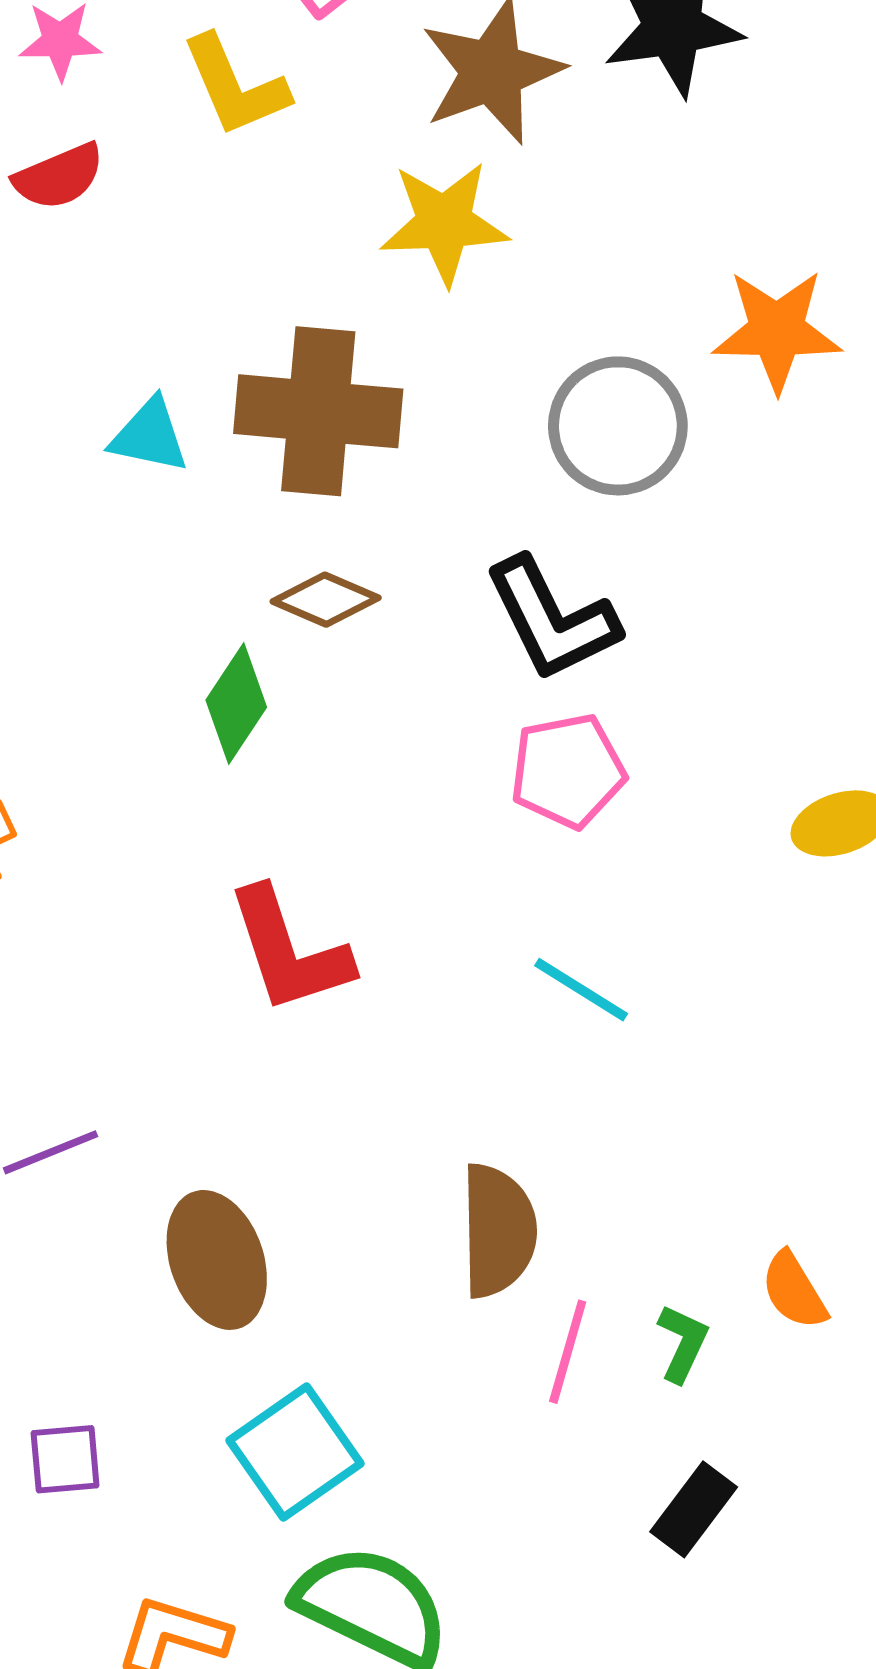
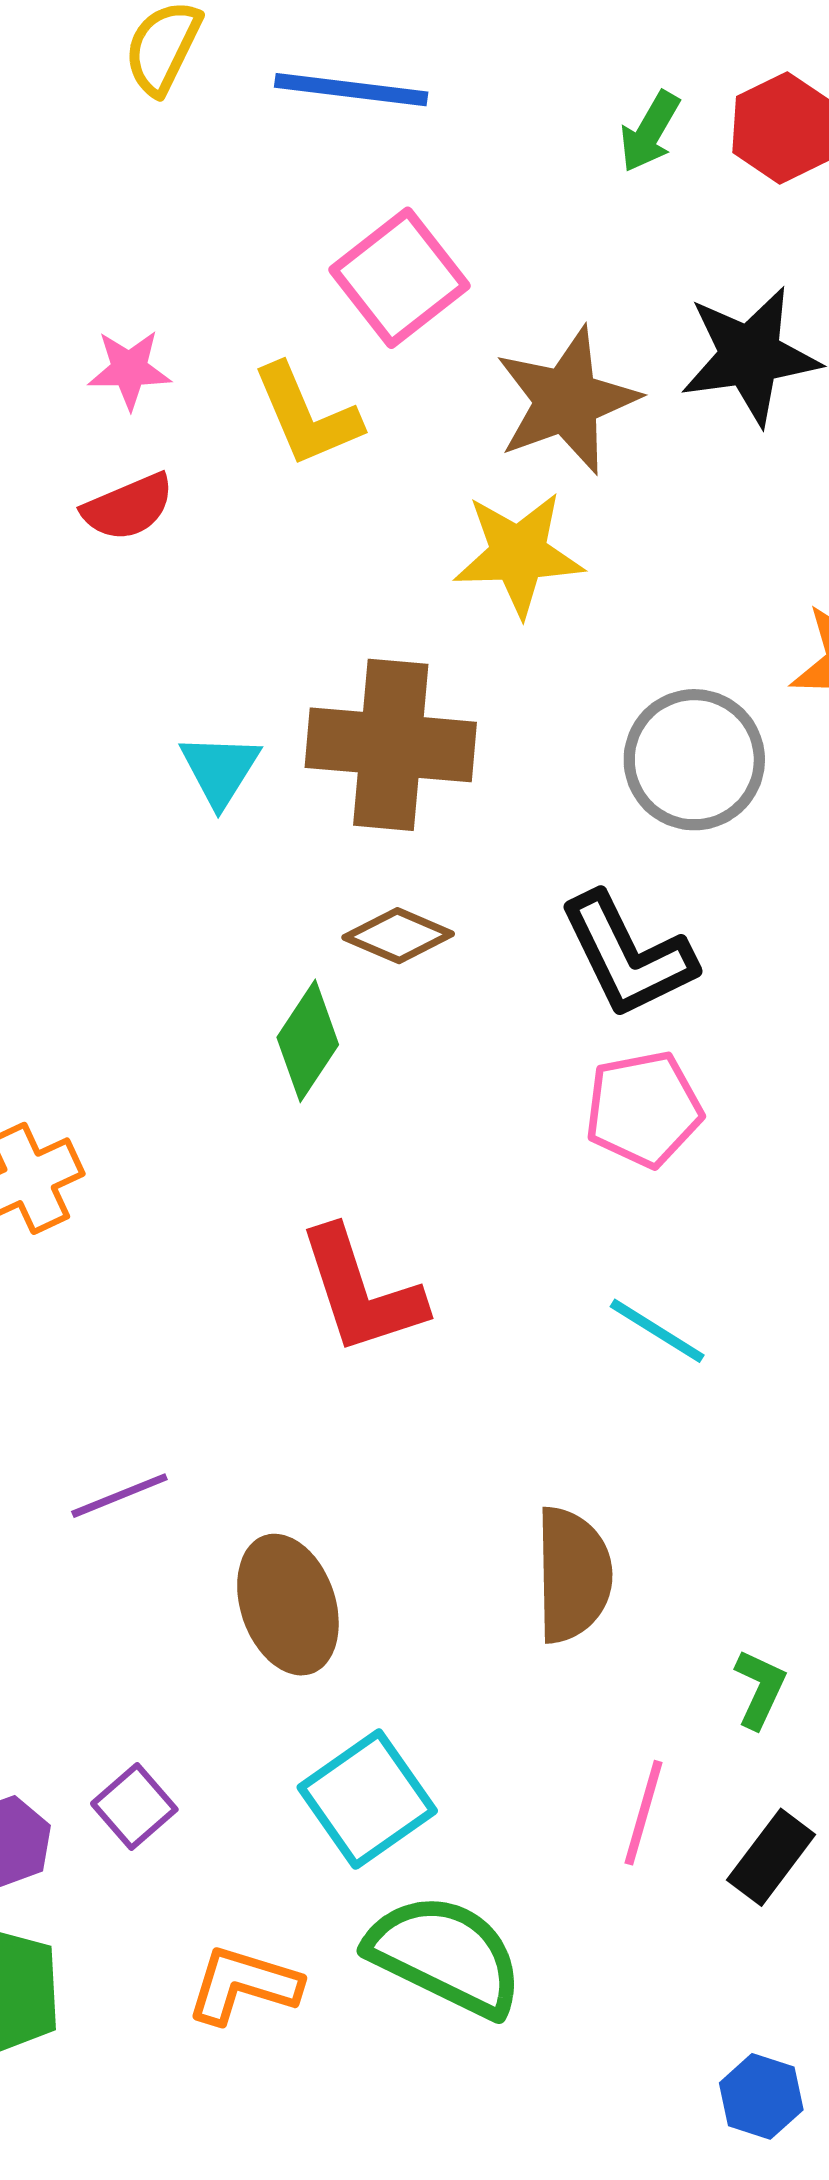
cyan triangle: (149, 436) -> (220, 770), turned 50
pink line: (568, 1352) -> (643, 1813), moved
purple square: (65, 1459) -> (134, 1806), turned -36

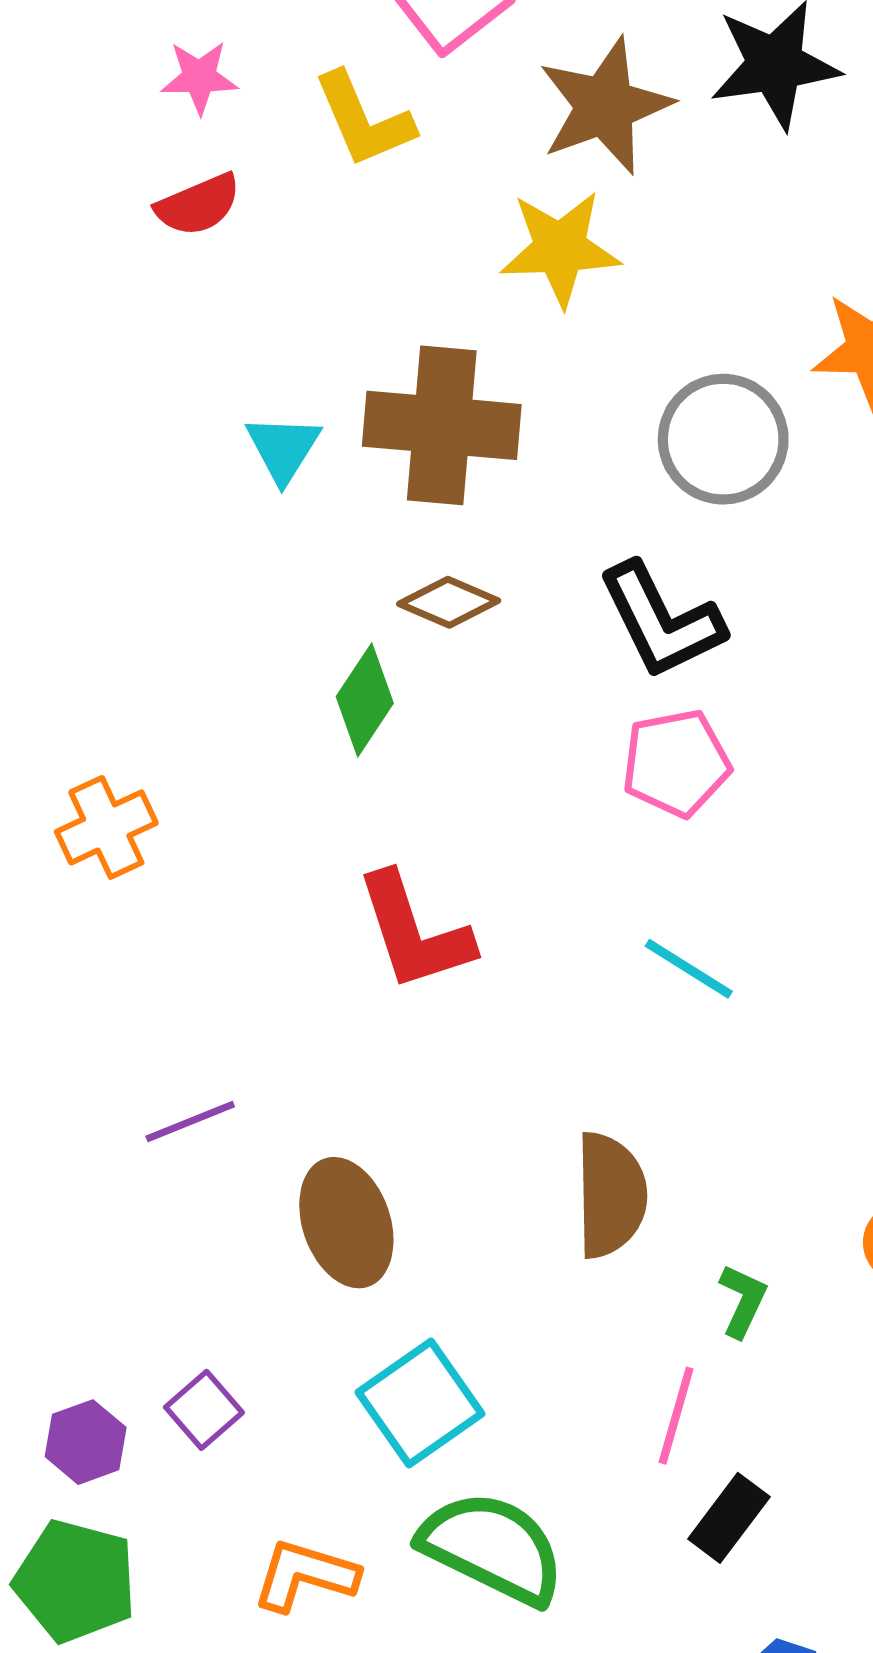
green L-shape: (760, 1689) -> (743, 1301), moved
black rectangle: (771, 1857) -> (729, 1518), moved

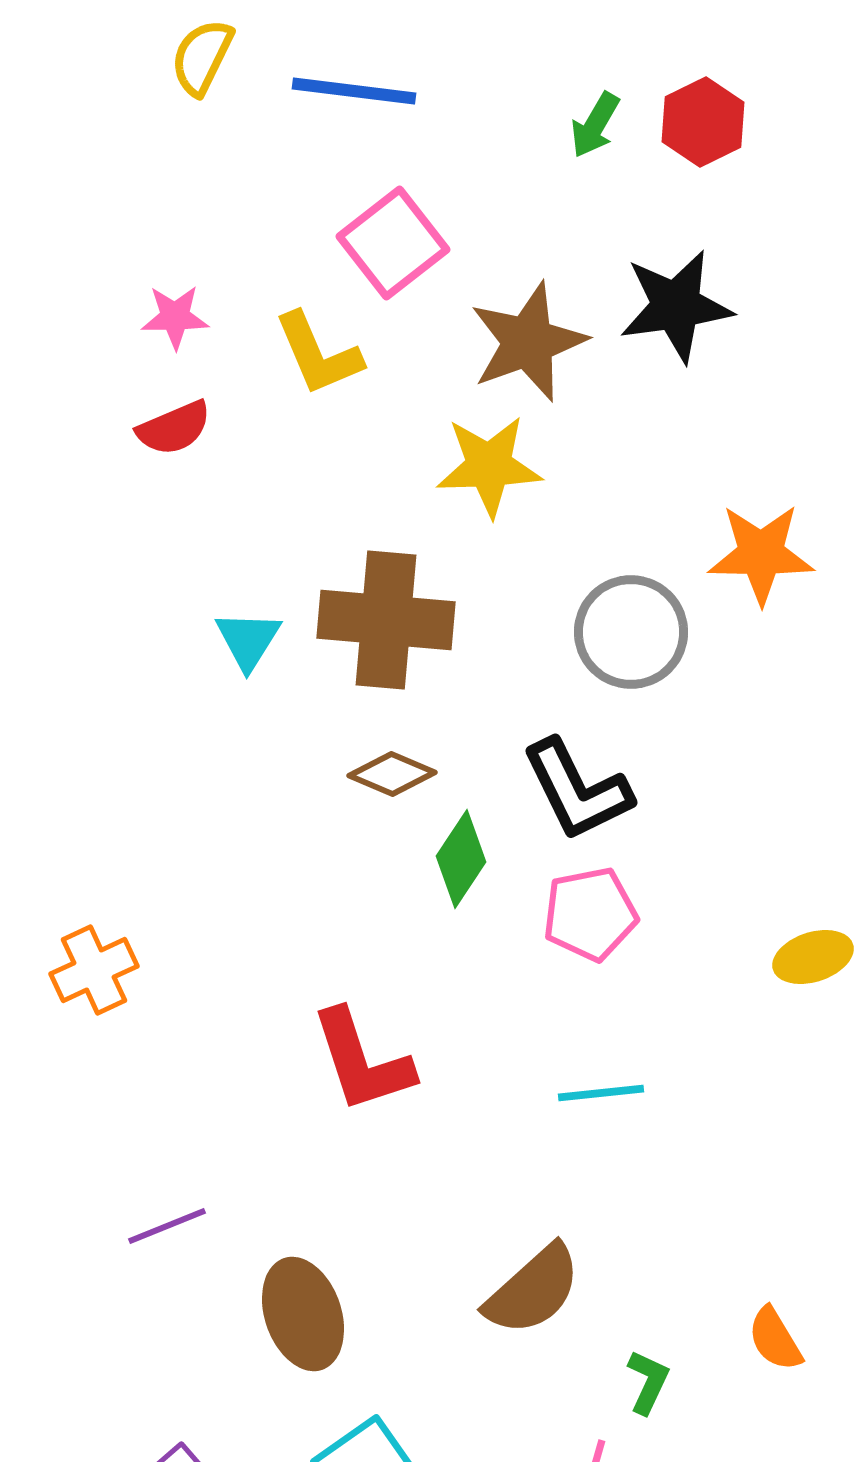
green diamond: (365, 700) -> (461, 859), moved
cyan line: (689, 969) -> (601, 1093), turned -38
brown semicircle: (611, 1195) -> (533, 1290), turned 49

